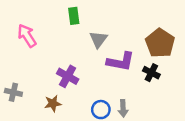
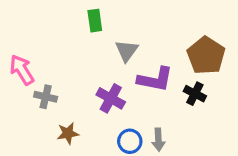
pink arrow: (27, 36) -> (22, 70), moved
purple cross: (68, 76) -> (111, 98), moved
gray cross: (13, 92) -> (46, 97), moved

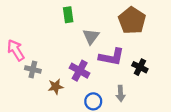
brown pentagon: (206, 56) -> (132, 21), moved
brown star: (68, 133) -> (56, 87), moved
gray arrow: (158, 140) -> (121, 93), moved

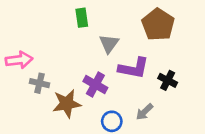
pink arrow: (16, 50) -> (19, 60), turned 115
brown star: (56, 87) -> (67, 104), size x1.5
gray arrow: (121, 93) -> (144, 112), turned 49

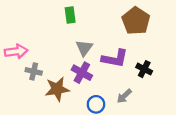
gray triangle: (109, 44) -> (84, 48), moved

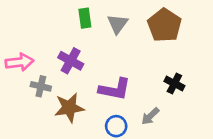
gray triangle: (84, 48) -> (118, 24), moved
purple L-shape: (115, 58) -> (115, 89), moved
purple cross: (82, 73) -> (71, 61), moved

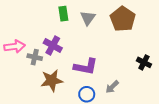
black cross: (174, 83) -> (144, 62), moved
gray cross: (41, 86) -> (35, 57), moved

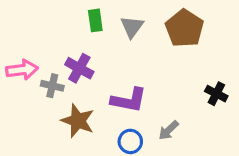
brown star: (52, 80) -> (78, 121), turned 30

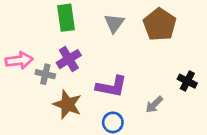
green rectangle: (95, 20) -> (66, 18), moved, size x1.4
purple cross: (79, 68) -> (69, 59), turned 30
gray arrow: (169, 130) -> (154, 104), moved

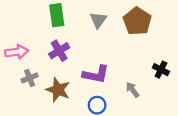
gray cross: (45, 74) -> (30, 78), moved, turned -35
gray arrow: (154, 104) -> (133, 90), turned 98

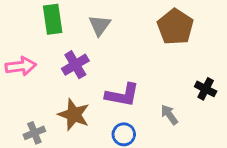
green rectangle: (57, 15) -> (53, 19), moved
gray triangle: (98, 20) -> (100, 25), moved
gray cross: (30, 78) -> (34, 133), moved

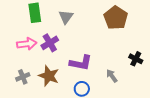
pink arrow: (21, 66) -> (27, 44), moved
gray cross: (34, 133) -> (23, 77), moved

